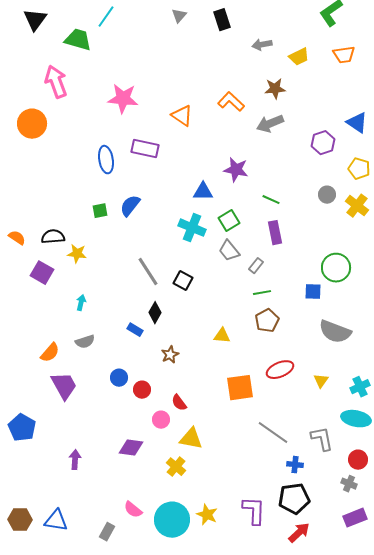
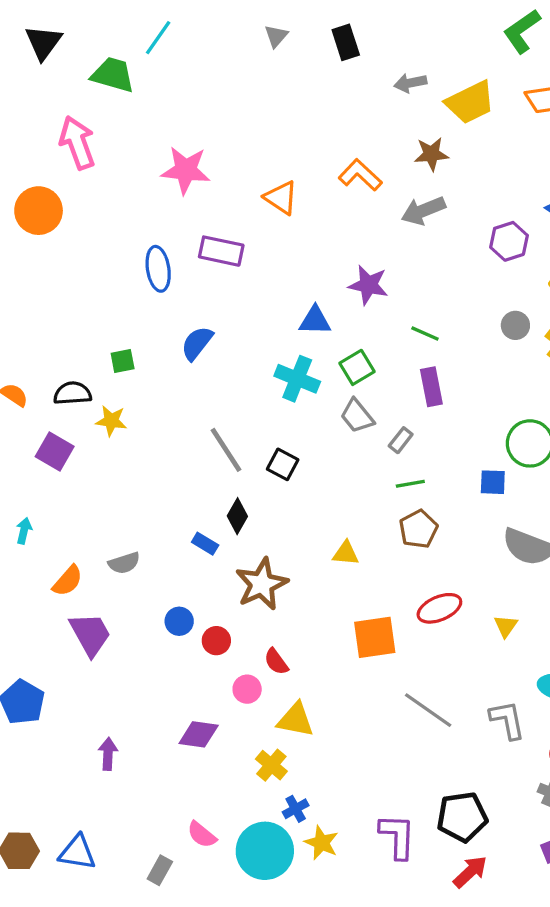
yellow trapezoid: (299, 57) -> (470, 102), size x1.5
green square: (100, 211) -> (123, 361), moved
cyan arrow: (81, 303) -> (24, 531), moved
brown star: (170, 355) -> (262, 584), size x1.8
blue cross: (295, 465) -> (296, 809), moved, turned -35

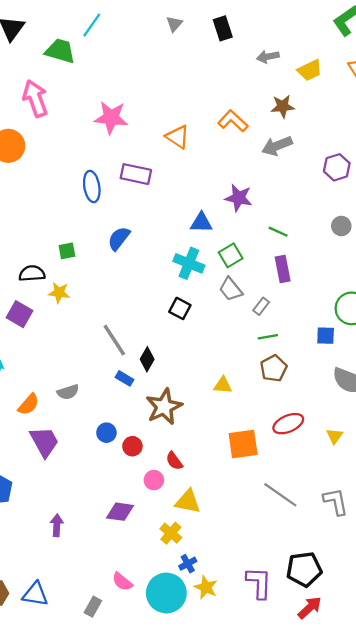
yellow trapezoid: (470, 102) -> (310, 70), size x0.7
gray line: (226, 450) -> (114, 340), moved
black square: (283, 464) -> (180, 308), moved

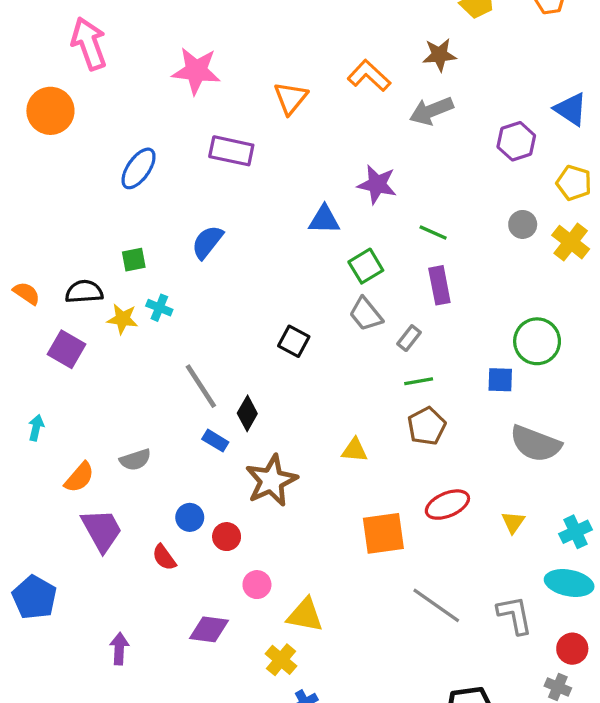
orange triangle: (178, 137) -> (291, 98), turned 35
blue ellipse: (92, 186) -> (139, 168), moved, turned 44
cyan cross: (189, 263) -> (159, 308), moved, size x0.6
red semicircle: (174, 461) -> (164, 557), moved

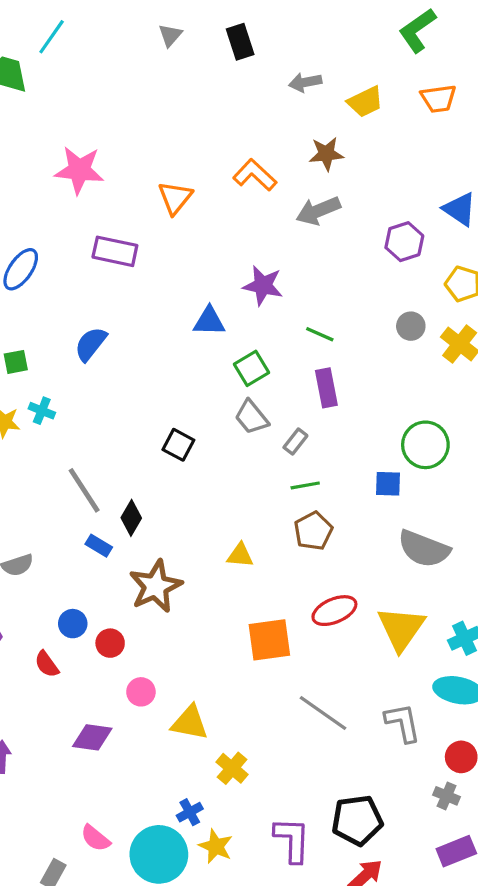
yellow triangle: (513, 522) -> (401, 628), size x2.0
yellow cross: (281, 660) -> (232, 768), moved

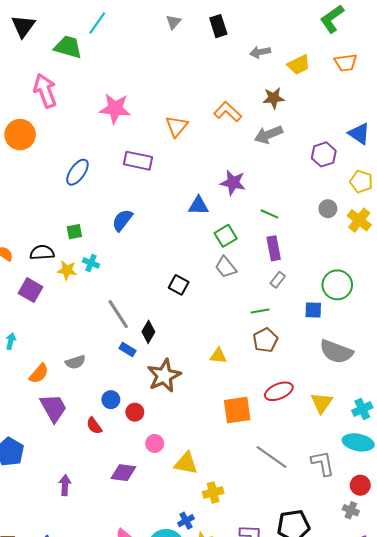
gray rectangle: (295, 442) -> (278, 280), moved
yellow triangle: (401, 628) -> (322, 403), size x0.7
yellow cross: (232, 768) -> (213, 492), turned 36

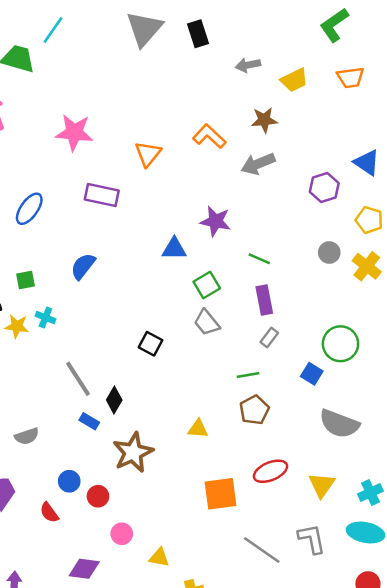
gray triangle: (173, 22) -> (144, 29), size x2.0
blue square: (313, 310) -> (312, 374), turned 30
yellow triangle: (186, 463) -> (159, 558), size x0.7
gray L-shape: (323, 463) -> (312, 539), moved

